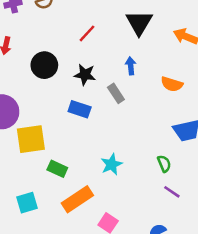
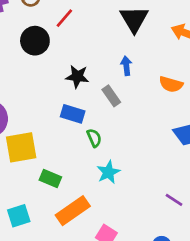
red line: (87, 33) -> (64, 18), moved
black circle: (44, 65) -> (35, 41), moved
green semicircle: (164, 164) -> (94, 138), moved

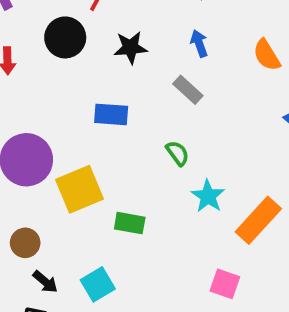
black star: (77, 77) -> (131, 47), moved
orange semicircle: (171, 84) -> (267, 55), turned 55
blue rectangle: (73, 114) -> (111, 114), moved
orange rectangle: (73, 211) -> (258, 220), moved

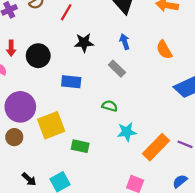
black circle: (65, 37) -> (38, 56), moved
green semicircle: (177, 153) -> (110, 106), turned -40
cyan star: (208, 196) -> (127, 132), turned 30
brown circle: (25, 243) -> (14, 137), moved

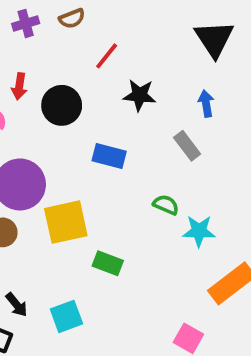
red line: (66, 12) -> (107, 56), moved
cyan star: (127, 132) -> (199, 231), moved

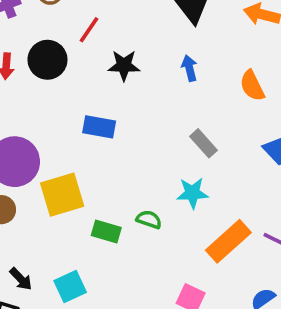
black circle: (62, 105) -> (47, 60), moved
gray rectangle: (187, 146) -> (204, 143), moved
green semicircle: (166, 205) -> (149, 220), moved

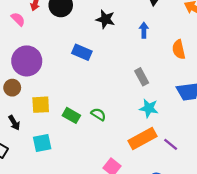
cyan star: (192, 193) -> (149, 108), moved
yellow square: (62, 195) -> (41, 105), moved, size x0.7
black arrow: (21, 279) -> (14, 123), moved

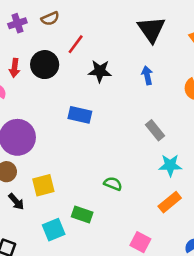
green rectangle: (71, 115) -> (82, 215), moved
black arrow: (14, 123) -> (16, 202), moved
orange rectangle: (143, 139) -> (170, 202), size x0.7

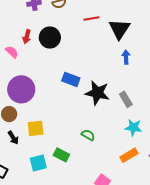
black triangle: (151, 29) -> (119, 29), moved
red line: (76, 44) -> (92, 19), moved, turned 35
black star: (100, 71) -> (97, 93), moved, size x1.4

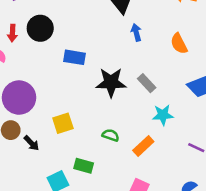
blue rectangle: (71, 79) -> (75, 57), moved
yellow square: (36, 128) -> (63, 123), moved
black arrow: (13, 138) -> (31, 143), moved
orange rectangle: (129, 155) -> (143, 146), moved

